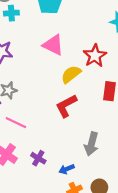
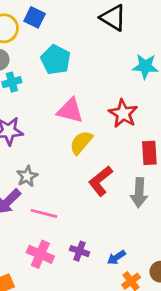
yellow semicircle: (71, 74) -> (81, 143), moved
gray arrow: (91, 144) -> (139, 193), moved

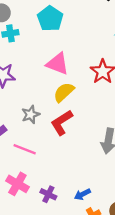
gray star: (27, 176) -> (31, 114), moved
red L-shape: (101, 181) -> (62, 123), moved
purple cross: (79, 251) -> (48, 194), moved

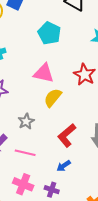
cyan pentagon: (50, 19) -> (49, 33), moved
red L-shape: (62, 123) -> (67, 135), moved
blue arrow: (82, 194) -> (64, 166), moved

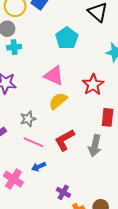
pink line: (25, 153) -> (33, 142), moved
blue arrow: (64, 166) -> (39, 167), moved
purple cross: (52, 190) -> (63, 192), moved

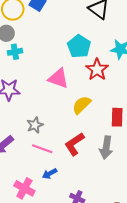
cyan pentagon: (67, 38) -> (79, 46), moved
red star: (93, 85) -> (97, 69), moved
yellow semicircle: (58, 101) -> (82, 105), moved

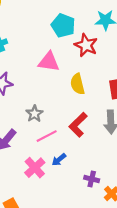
yellow semicircle: (82, 105) -> (77, 84), turned -48
pink line: (42, 149) -> (47, 136), turned -36
pink cross: (24, 188) -> (35, 168), moved, turned 30

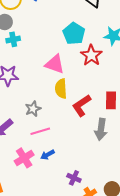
yellow semicircle: (77, 84) -> (61, 89), moved
red L-shape: (78, 125) -> (82, 105), moved

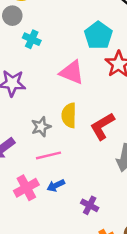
cyan cross: (13, 39) -> (32, 39), moved, turned 32
yellow semicircle: (61, 89) -> (69, 115), moved
purple cross: (74, 178) -> (90, 205), moved

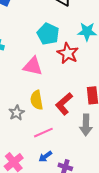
pink line: (49, 155) -> (43, 133), moved
blue arrow: (56, 185) -> (45, 156), moved

